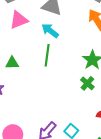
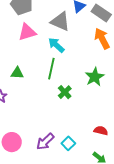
green cross: (87, 83) -> (65, 92), moved

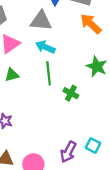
green triangle: (17, 73) -> (12, 75), moved

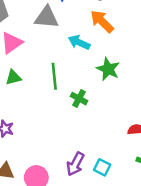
cyan arrow: (45, 47) -> (79, 42), moved
cyan square: (93, 146) -> (102, 167), moved

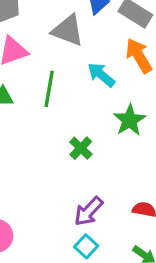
green line: (54, 76) -> (49, 89), moved
purple arrow: (75, 164) -> (89, 211), moved

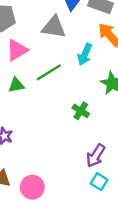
cyan arrow: (101, 75) -> (85, 54), turned -95
green line: (49, 89) -> (49, 72), turned 60

